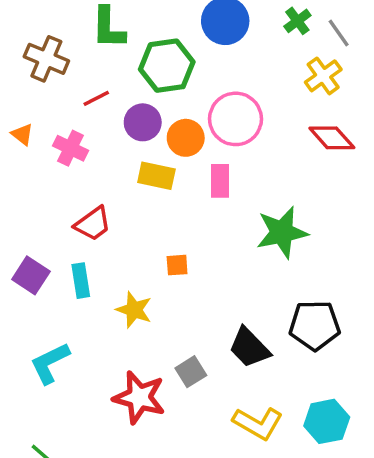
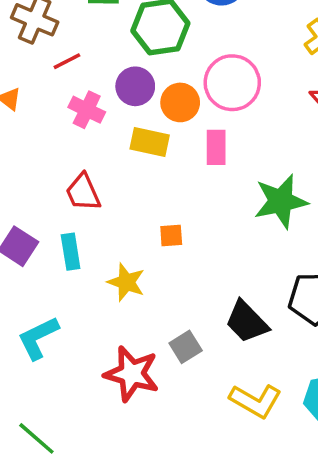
red line: (96, 98) -> (67, 61), moved
pink cross: (70, 148) -> (87, 110), moved
red trapezoid: (93, 224) -> (83, 192), turned 102

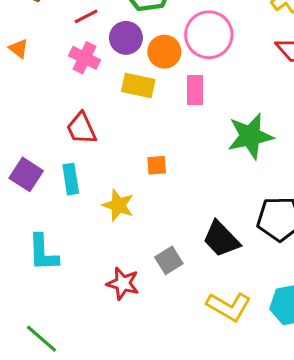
red line: (67, 61) -> (86, 16), moved
cyan L-shape: (38, 338) -> (43, 253), turned -66
red star: (132, 374) -> (123, 283), size x0.7

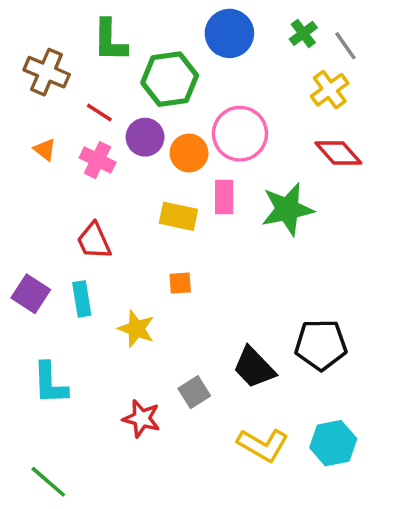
red line: (86, 16) -> (99, 113), turned 60
orange triangle: (18, 49) -> (45, 149), moved
yellow rectangle: (138, 85) -> (178, 216), moved
green star: (250, 136) -> (287, 209), moved

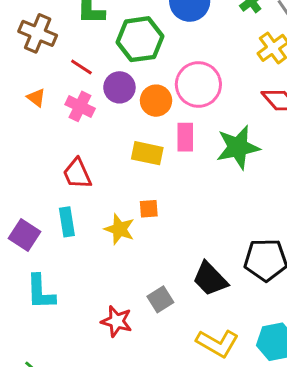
purple square: (31, 294) -> (24, 235), moved
yellow star: (136, 329) -> (119, 229), moved

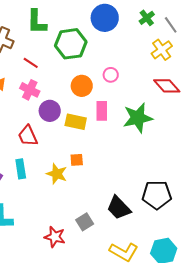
pink circle: (198, 84) -> (111, 75), size x0.5
purple circle: (119, 87) -> (50, 111), moved

